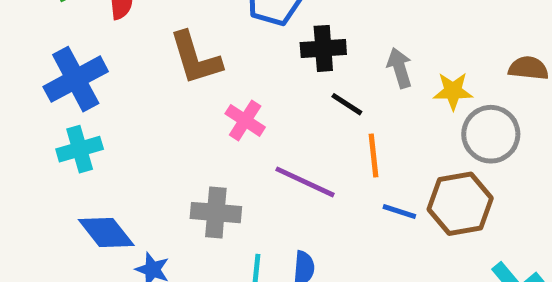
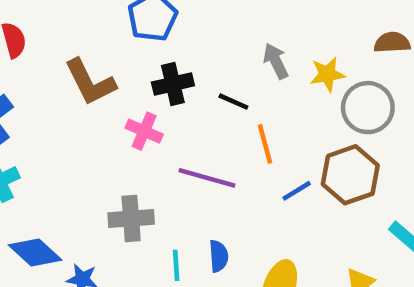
black cross: (323, 48) -> (173, 84), moved
blue line: (399, 212) -> (297, 191), turned -40

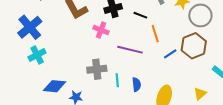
blue diamond: (35, 253) -> (54, 86), turned -35
cyan line: (176, 265) -> (117, 80), moved

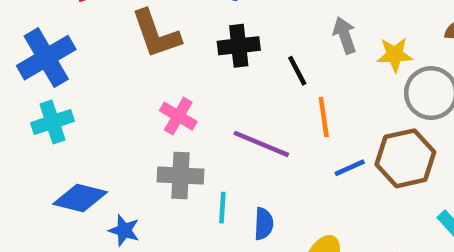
black line: (140, 15) -> (297, 71), turned 32
pink cross: (101, 30) -> (178, 116), moved

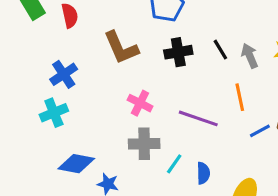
gray arrow: (345, 35) -> (250, 56), moved
blue cross: (46, 58) -> (64, 74), moved, size x0.7
black line: (297, 71) -> (220, 50), moved
cyan line: (222, 208) -> (174, 164), turned 35

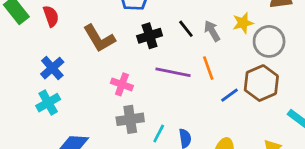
purple line: (198, 118) -> (173, 72), moved

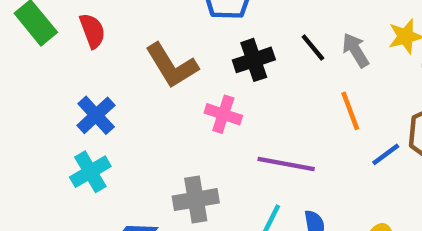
purple line: (173, 72) -> (286, 164), moved
pink cross: (122, 84) -> (223, 114), moved
gray cross: (130, 119) -> (196, 200), moved

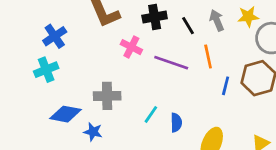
black line: (313, 48) -> (188, 26), moved
blue line: (386, 154) -> (226, 86), turned -48
purple line: (286, 164) -> (171, 63), moved

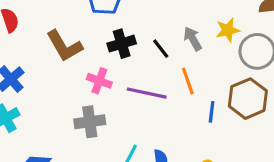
gray cross: (107, 96) -> (90, 122), moved

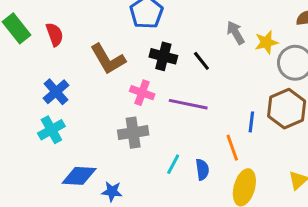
gray arrow: (193, 39) -> (235, 33), moved
black cross: (122, 44) -> (163, 56), turned 32
orange line: (188, 81) -> (232, 148), moved

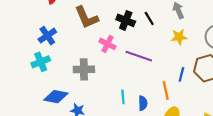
yellow star: (266, 42) -> (179, 37), moved
black line: (201, 61) -> (149, 18), moved
gray cross: (133, 133) -> (84, 69), moved
cyan line: (173, 164) -> (123, 97), turned -40

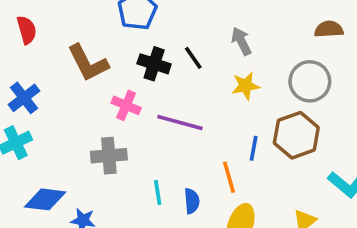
gray cross: (84, 69) -> (109, 156), moved

